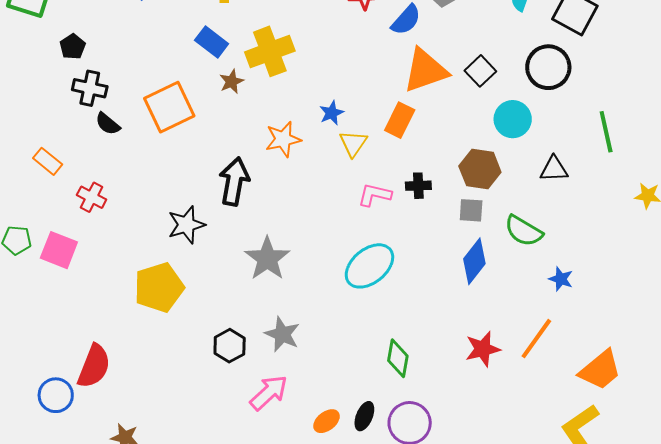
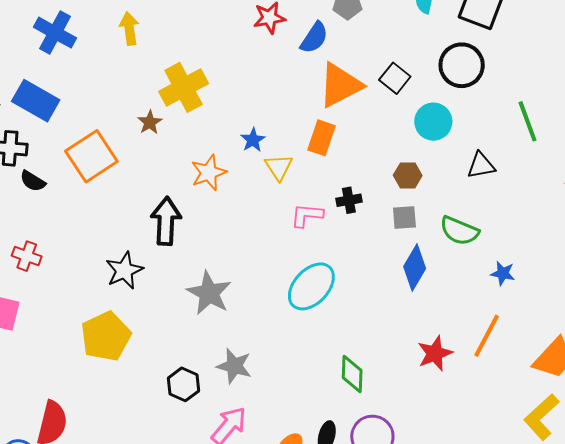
blue rectangle: (212, 42) -> (36, 101), moved, size x1.4
brown hexagon: (480, 169) -> (408, 175), size x0.7

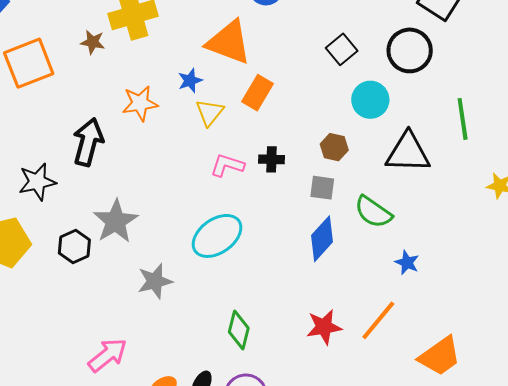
orange triangle: (340, 85) -> (229, 42), moved, turned 36
brown star: (150, 122) -> (93, 42), turned 30
black triangle: (481, 165) -> (408, 153), size x1.6
gray star: (234, 366) -> (155, 281), moved, turned 30
black hexagon: (184, 384) -> (74, 246), moved

